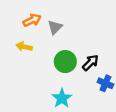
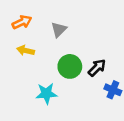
orange arrow: (32, 20) -> (22, 22), moved
cyan star: (62, 98) -> (46, 94), moved, turned 30

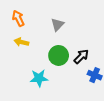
orange arrow: (22, 22) -> (18, 18), turned -91
gray triangle: (59, 30) -> (58, 25), moved

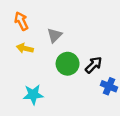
gray triangle: (58, 25) -> (55, 35), moved
cyan star: (39, 78) -> (33, 95), moved

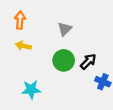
orange arrow: (21, 21) -> (20, 20), turned 30
gray triangle: (55, 35) -> (65, 29), moved

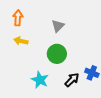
black arrow: (88, 62) -> (72, 80), moved
cyan star: (31, 90) -> (40, 80), moved, turned 30

